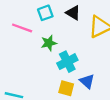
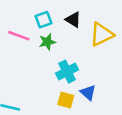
green star: (49, 43) -> (47, 42), moved

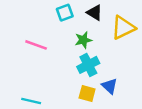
pink line: (19, 36) -> (36, 45), moved
green star: (47, 42) -> (83, 40), moved

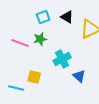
green star: (83, 40) -> (40, 39), moved
yellow square: (87, 94) -> (34, 77), moved

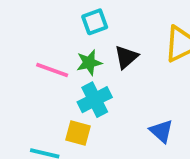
black triangle: (67, 17) -> (126, 57), moved, turned 48
cyan cross: (62, 59) -> (95, 100), moved

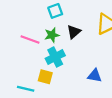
blue triangle: (161, 131) -> (95, 76), turned -32

